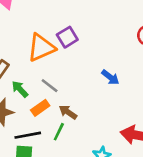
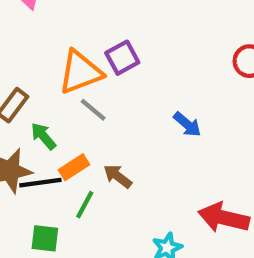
gray line: (50, 86) -> (93, 110), moved
green line: (59, 132) -> (85, 205), moved
black line: (28, 135) -> (40, 183), moved

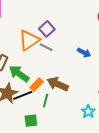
gray line: (93, 110) -> (46, 47), moved
green arrow: (43, 136) -> (19, 74), size x1.5
brown arrow: (118, 176) -> (58, 84), size x1.5

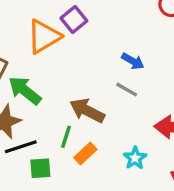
gray line: (46, 47) -> (127, 90), moved
orange rectangle: (37, 85) -> (85, 153), moved
black line: (23, 95) -> (21, 147), moved

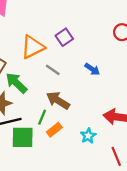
purple square: (74, 19) -> (64, 37), moved
gray line: (127, 90) -> (53, 70), moved
green square: (40, 168) -> (23, 137), size x1.5

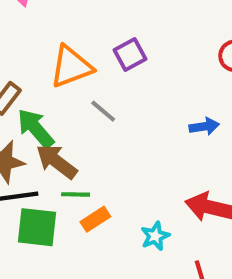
blue arrow: (92, 69) -> (204, 126), moved, turned -49
brown arrow: (58, 100) -> (57, 161), moved
green line: (42, 117) -> (76, 194), turned 63

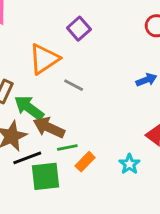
purple square: (130, 55) -> (79, 29), moved

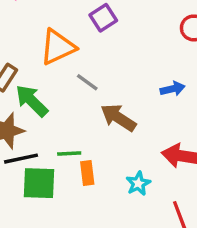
brown arrow: (49, 128) -> (118, 118), moved
orange rectangle: (85, 162) -> (87, 173), turned -60

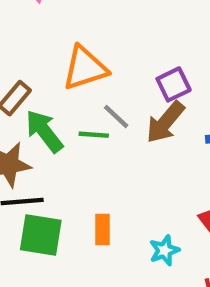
purple square: (103, 18) -> (174, 84), moved
brown arrow: (118, 118) -> (165, 122), moved, turned -90
green line: (69, 154) -> (94, 135), moved

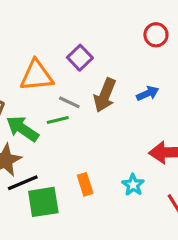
orange triangle: (85, 68) -> (36, 76), turned 30
purple square: (174, 84) -> (80, 58), moved

